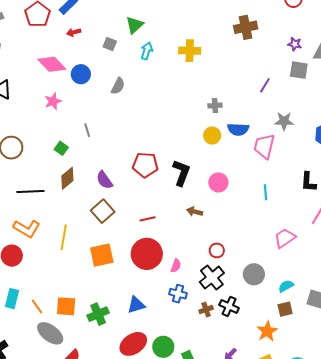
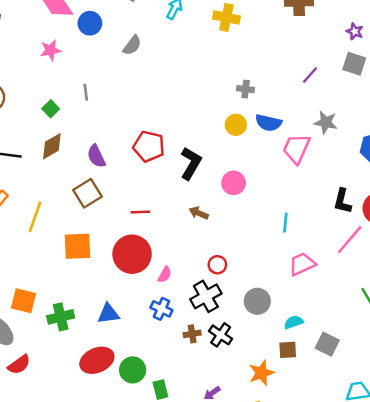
cyan line: (265, 192) -> (285, 223), moved

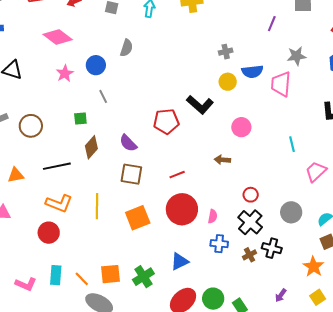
blue circle: (90, 23) -> (96, 65), moved
green square: (51, 109) -> (80, 119), turned -32
black L-shape: (191, 163) -> (200, 105), moved, turned 120
brown square: (88, 193) -> (131, 174), turned -30

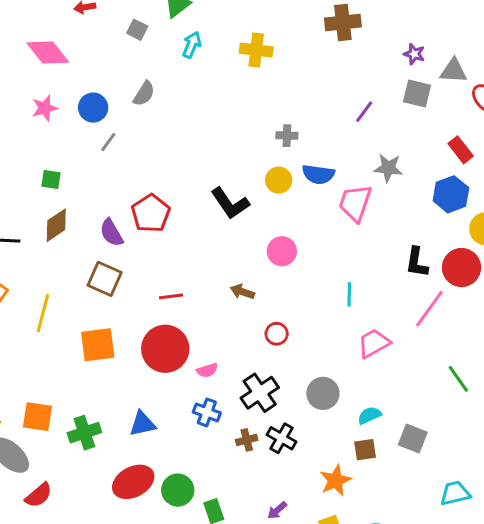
gray line: (103, 96) -> (108, 142), moved, turned 48
red pentagon: (166, 121) -> (151, 213), moved, turned 30
red circle: (251, 195) -> (277, 334), moved
pink semicircle: (213, 216) -> (207, 370), turned 48

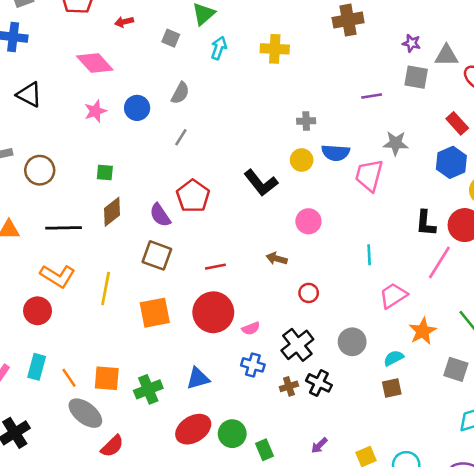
purple line: (364, 112) -> (372, 96), turned 48
gray line: (108, 142) -> (181, 137), moved
gray square: (413, 438) -> (456, 369), moved
orange star: (335, 480) -> (423, 331), moved

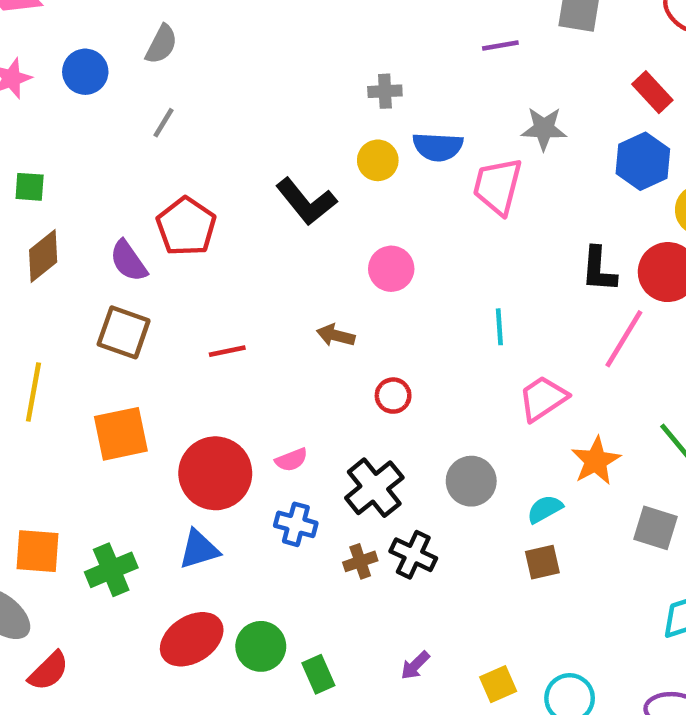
red circle: (213, 312) -> (215, 473), moved

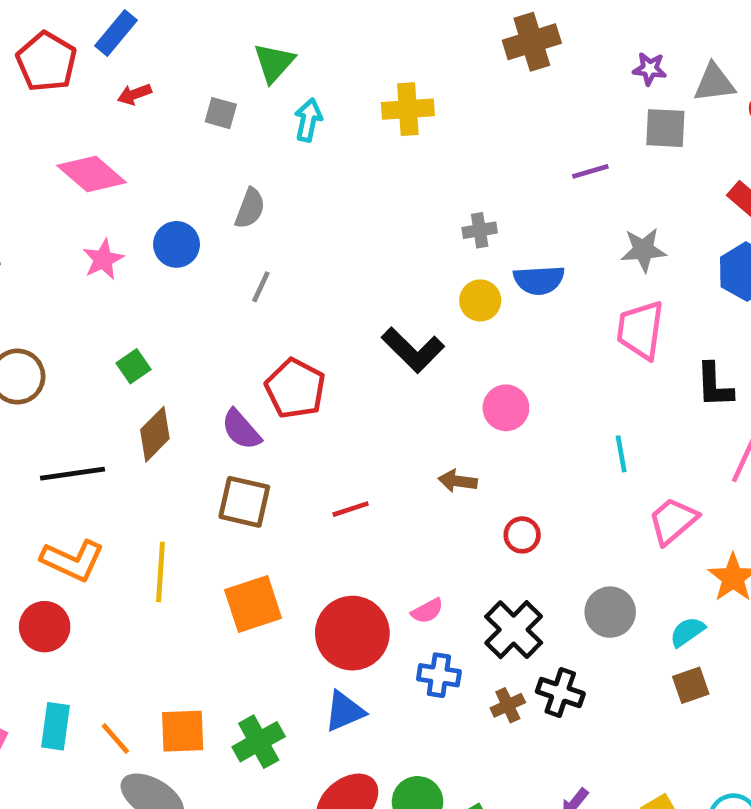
pink trapezoid: (498, 186) -> (640, 330), moved
green square: (30, 187) -> (134, 366), turned -32

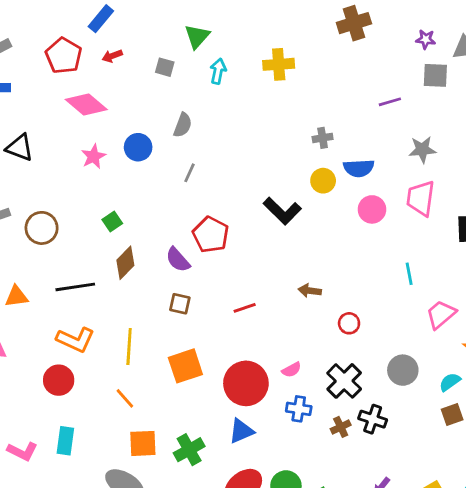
red pentagon: (47, 62) -> (64, 56), moved
pink circle: (506, 408) -> (372, 209), moved
brown square: (244, 502) -> (180, 304), size x0.7
orange line: (115, 738) -> (125, 398), moved

